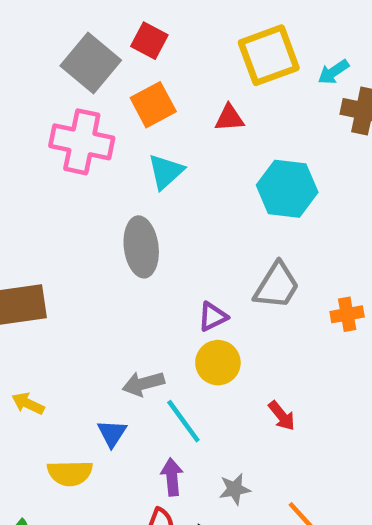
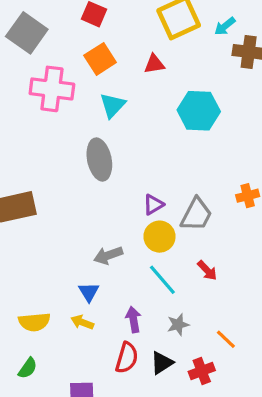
gray square: (91, 63) -> (27, 33), moved
gray trapezoid: (277, 286) -> (196, 214), moved
yellow arrow: (28, 404) -> (82, 322), moved
cyan line: (183, 421) -> (162, 280), moved
yellow semicircle: (70, 473) -> (34, 322), moved

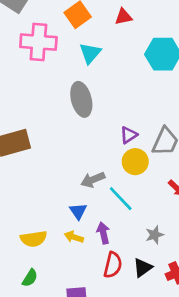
cyan line: (162, 280) -> (121, 199), moved
purple arrow: (133, 319) -> (103, 233), moved

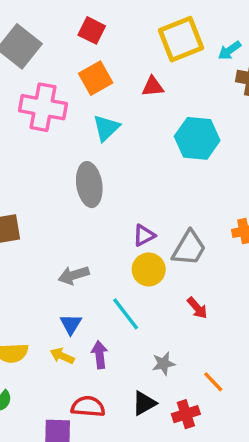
gray arrow: (93, 180) -> (74, 275), moved
red semicircle: (113, 265) -> (88, 407), moved, turned -105

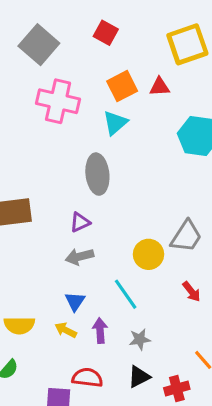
orange square: (96, 78) -> (122, 86), moved
purple triangle: (144, 235) -> (80, 222), moved
gray star: (163, 364) -> (140, 339), moved

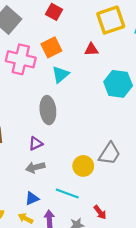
orange square: (122, 86) -> (51, 47), moved
red arrow: (192, 292) -> (100, 212), moved
cyan line: (126, 294) -> (67, 194), turned -35
blue triangle: (75, 301) -> (32, 198), turned 32

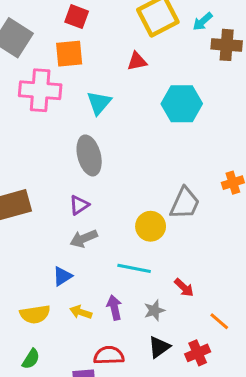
orange square: (51, 47) -> (69, 54), moved, turned 30
blue triangle: (32, 198) -> (62, 276), moved

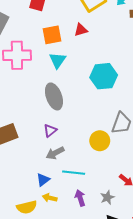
orange square: (69, 54) -> (52, 35), moved
cyan hexagon: (182, 104) -> (104, 76), moved
cyan line: (134, 268) -> (74, 173), moved
yellow arrow: (81, 312) -> (50, 198), moved

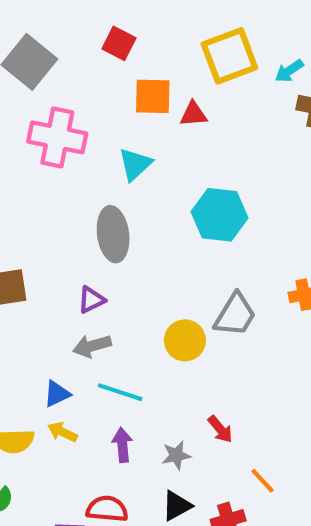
orange square: (52, 35) -> (153, 96), moved

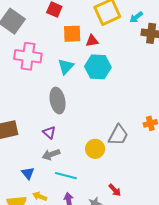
cyan hexagon: (220, 215) -> (98, 67), moved
purple triangle: (91, 300) -> (49, 132), turned -48
blue triangle: (57, 394) -> (28, 173), moved, turned -40

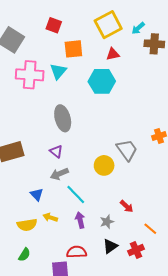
red triangle: (92, 41) -> (113, 54), moved
cyan triangle: (66, 67) -> (58, 71), moved
gray trapezoid: (118, 135) -> (127, 150), turned -60
cyan line: (66, 176) -> (76, 195), turned 35

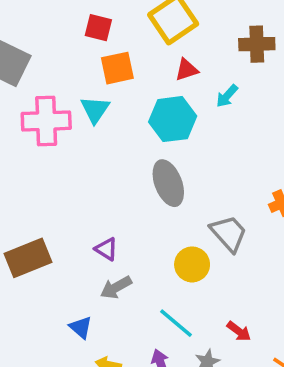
red square: (54, 25) -> (98, 28), moved
cyan arrow: (138, 28) -> (227, 96), moved
gray ellipse: (63, 118) -> (168, 183), moved
cyan line: (76, 195) -> (176, 323), moved

